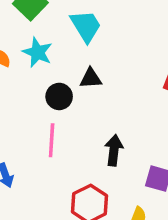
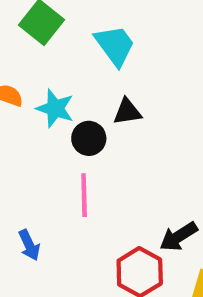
cyan star: (37, 52) -> (55, 108), moved
black arrow: (114, 150) -> (178, 237), moved, turned -124

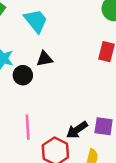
pink line: (84, 195) -> (28, 127), moved

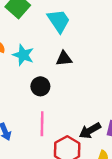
black circle: (23, 75) -> (40, 86), moved

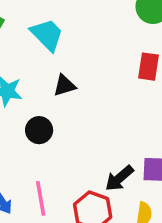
pink line: (42, 124) -> (41, 198), moved

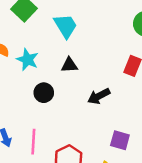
black arrow: (119, 178) -> (99, 96), moved

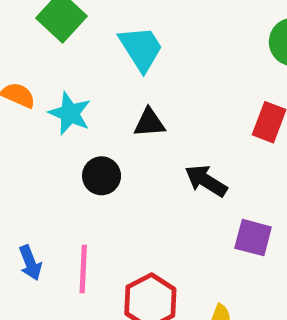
black arrow: (99, 96) -> (206, 181), turned 60
purple square: (120, 140) -> (253, 238), moved

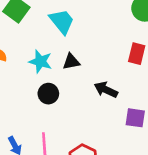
cyan star: (70, 113) -> (40, 61), moved

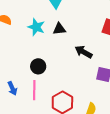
black circle: (48, 94) -> (38, 66), moved

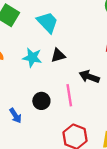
blue arrow: (12, 88) -> (15, 116), moved
pink line: (34, 90) -> (69, 95), moved

